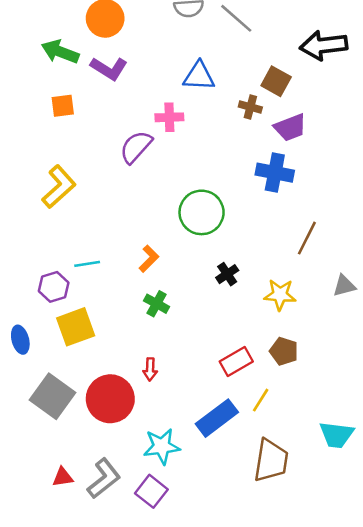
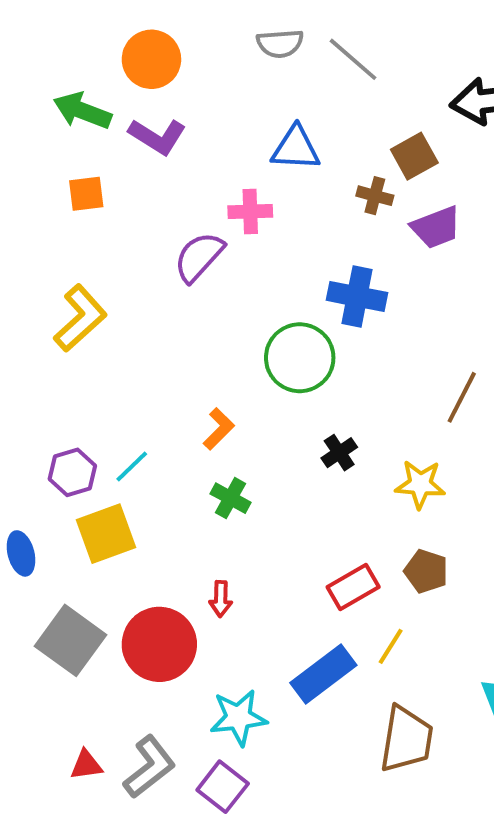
brown square: (276, 81) -> (414, 156), turned 32
blue cross: (275, 173) -> (357, 296), moved
cyan line: (87, 264) -> (132, 466), moved, turned -35

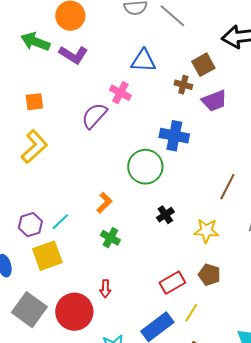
orange square: (86, 194) -> (34, 102), moved
pink cross: (250, 211) -> (120, 93), turned 30

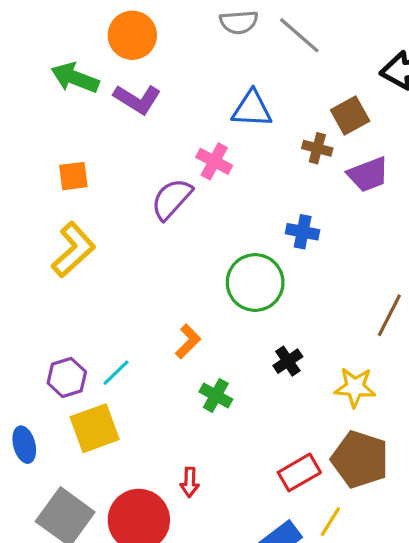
blue cross: (174, 136) -> (303, 232), size x0.7
green cross: (110, 238) -> (216, 395), moved
brown pentagon: (209, 275) -> (360, 459), size x1.6

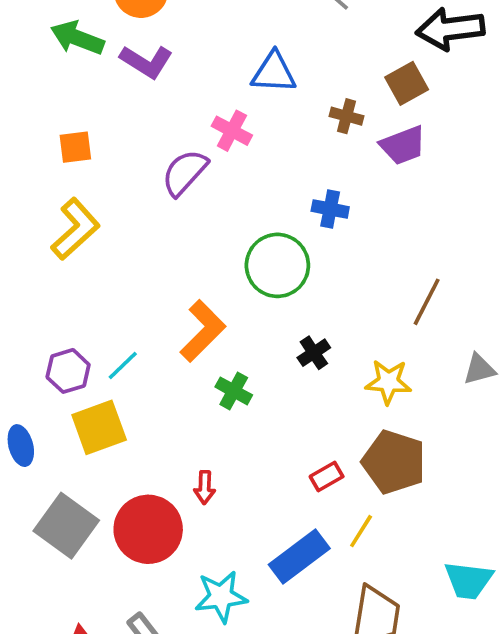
brown square: (350, 115) -> (407, 83), moved
orange L-shape: (188, 341) -> (203, 331), size x1.6
red rectangle: (299, 472) -> (327, 476), size x0.7

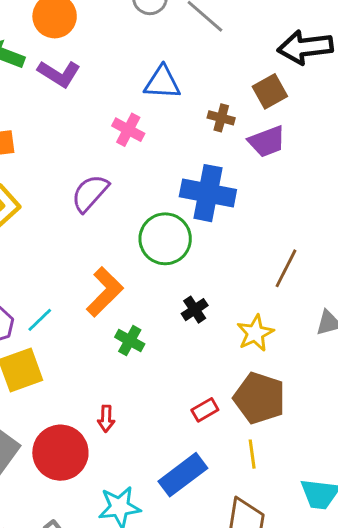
purple semicircle: (185, 173) -> (90, 193), moved
blue cross: (330, 209) -> (208, 193), size x1.8
yellow star: (388, 382) -> (255, 333), turned -30
yellow line: (361, 531) -> (252, 454), moved, turned -40

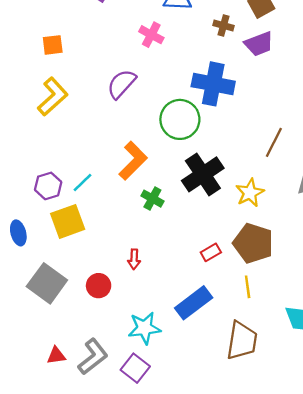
black cross: (195, 310) -> (203, 174), size x2.0
red circle: (60, 453) -> (99, 286), size x0.6

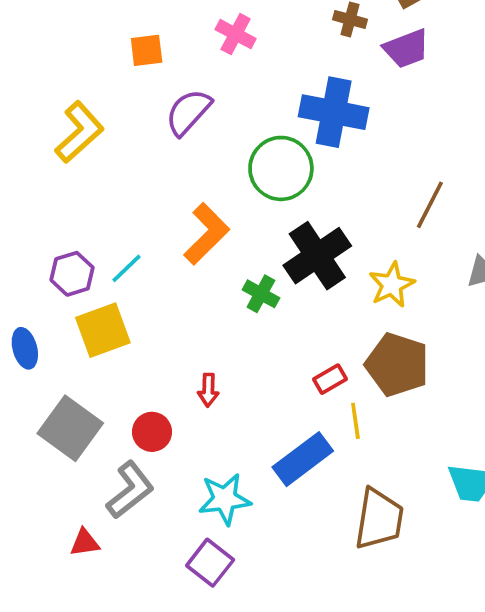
orange square: (53, 45) -> (147, 50), moved
green cross: (152, 199) -> (261, 294), moved
yellow line: (248, 287) -> (355, 421), moved
gray L-shape: (93, 357) -> (130, 490), moved

